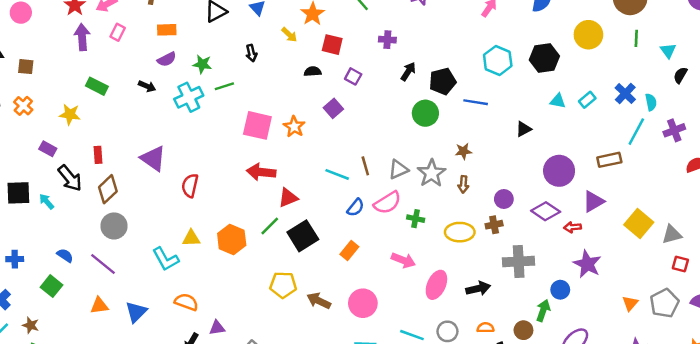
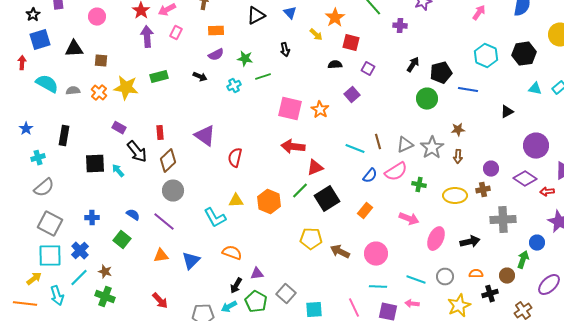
purple cross: (387, 40) -> (400, 26), moved
green rectangle: (97, 86) -> (159, 77), turned -42
cyan cross: (189, 97) -> (234, 86), size x0.6
yellow star: (70, 114) -> (126, 88), moved, size x1.4

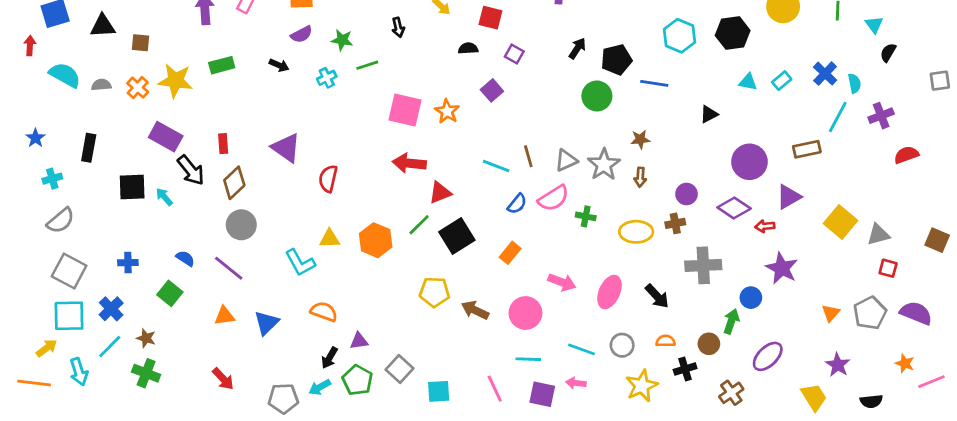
purple rectangle: (119, 128) -> (166, 137), size x1.6
pink arrow: (409, 219) -> (562, 282), moved
black arrow: (470, 242) -> (657, 296), turned 60

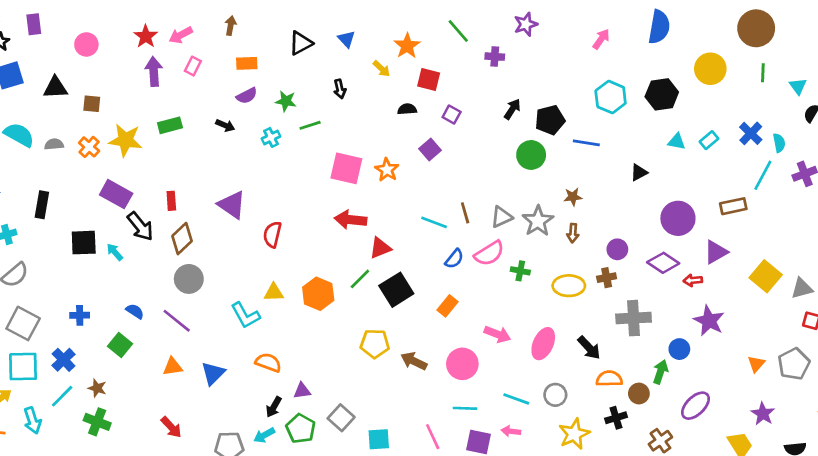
orange semicircle: (665, 341) -> (609, 379), moved, size x1.4

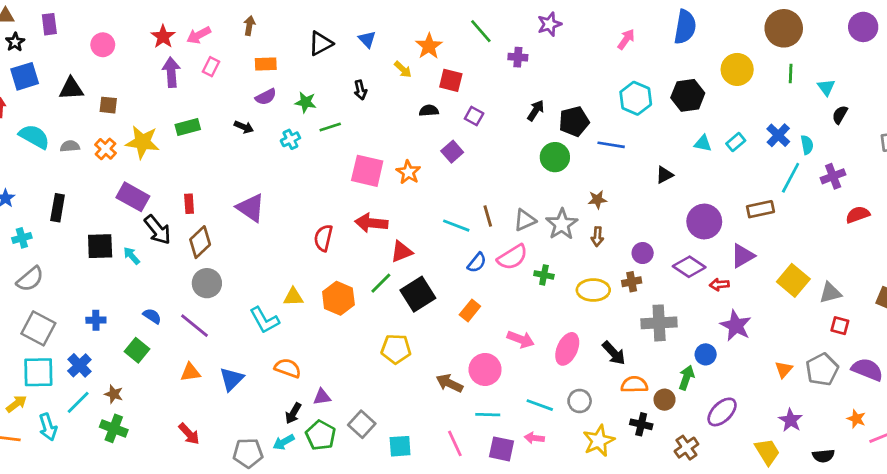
red semicircle: (272, 234) -> (323, 238), moved
brown arrow: (414, 361) -> (449, 383), moved
black cross: (616, 418) -> (641, 424), turned 30

